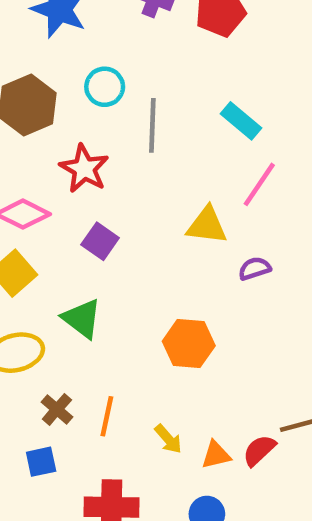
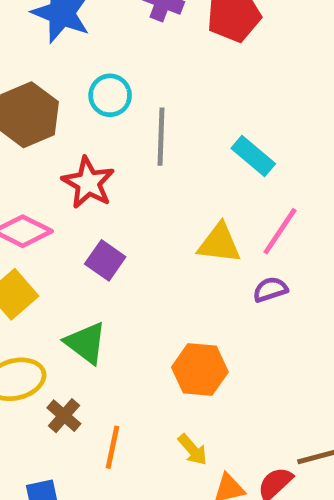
cyan rectangle: (241, 121) -> (253, 156), moved
pink line: (259, 184) -> (280, 231), moved
brown cross: (57, 409) -> (64, 416), moved
yellow arrow: (168, 439) -> (193, 450), moved

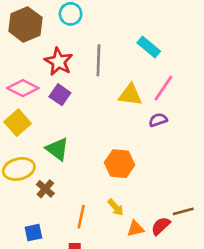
gray line: (161, 137) -> (98, 60), moved
purple square: (105, 260) -> (60, 95), moved
orange line: (113, 447) -> (81, 217), moved

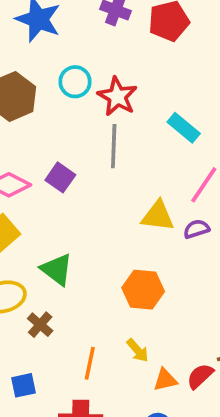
red star: (59, 62) -> (117, 96), moved
purple square: (60, 95) -> (60, 177), moved
yellow triangle: (130, 95) -> (158, 216), moved

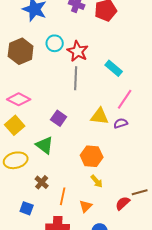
purple square: (60, 177) -> (59, 118), moved
brown cross: (40, 325) -> (42, 182), moved
yellow arrow: (138, 350) -> (97, 181), moved
orange triangle: (165, 380) -> (86, 206), moved, turned -32
blue square: (24, 385) -> (27, 208), turned 32

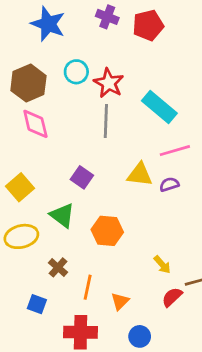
cyan rectangle: (114, 68) -> (159, 107), size x1.4
pink diamond: (19, 99) -> (35, 124), moved, turned 50
pink line: (125, 99) -> (175, 151), turned 40
orange hexagon: (92, 156) -> (107, 231), moved
yellow arrow: (97, 181) -> (162, 265), moved

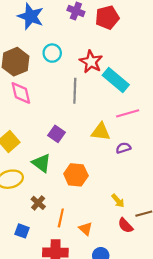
red star: (109, 83) -> (91, 62), moved
purple semicircle: (169, 184) -> (123, 148), moved
red semicircle: (172, 297) -> (125, 226), turned -91
orange triangle: (120, 301) -> (86, 229), turned -32

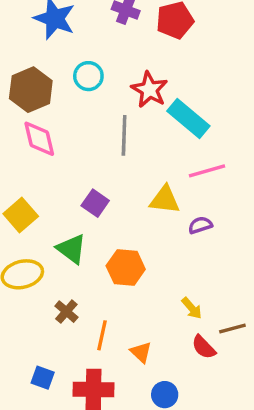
blue square: (22, 231) -> (43, 378), moved

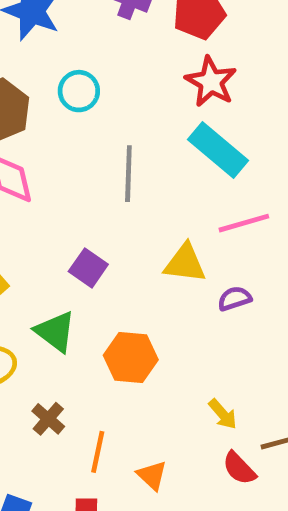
red star: (149, 90) -> (211, 82), moved

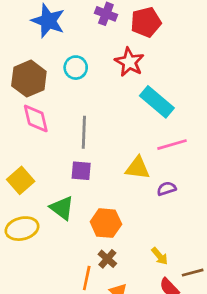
red star: (211, 82) -> (129, 62), moved
gray line: (128, 174) -> (84, 132), moved
purple square: (88, 268) -> (81, 171), turned -30
brown cross: (48, 419) -> (107, 259), moved

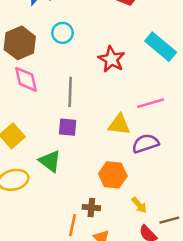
red star: (129, 62) -> (112, 59), moved
cyan rectangle: (157, 102) -> (161, 47), moved
purple semicircle: (167, 189) -> (145, 143), size x1.5
orange hexagon: (106, 223) -> (113, 175), moved
brown cross: (107, 259) -> (91, 208), turned -36

